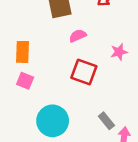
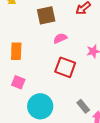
pink square: (25, 81) -> (18, 82), moved

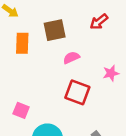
orange rectangle: (16, 51) -> (22, 43), moved

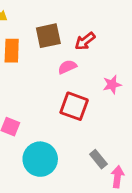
red arrow: (99, 22) -> (85, 41), moved

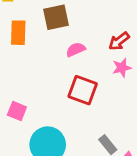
red arrow: (85, 41) -> (119, 41), moved

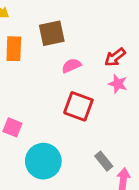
pink star: (122, 68) -> (118, 84), turned 30

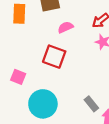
red square: (78, 106) -> (54, 57), moved

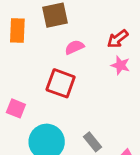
gray rectangle: (91, 104) -> (93, 142), moved

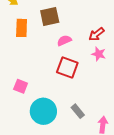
red square: (61, 83) -> (67, 68), moved

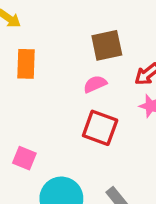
brown square: (50, 16) -> (107, 45), moved

